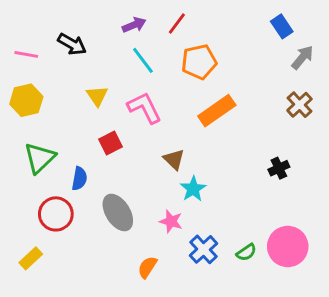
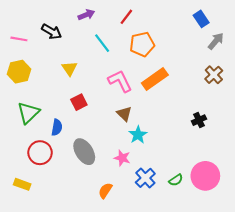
purple arrow: (134, 25) -> (86, 15), moved
pink L-shape: (144, 108) -> (120, 81), moved
yellow rectangle: (31, 258) -> (22, 184), turned 63

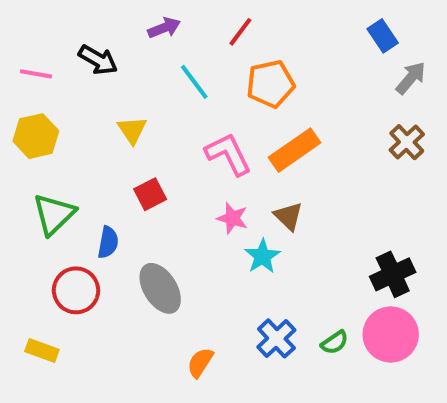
brown triangle: (124, 114) -> (288, 216), moved
black cross: (199, 120) -> (393, 274), moved, size x1.5
pink star: (122, 158) -> (232, 218), moved

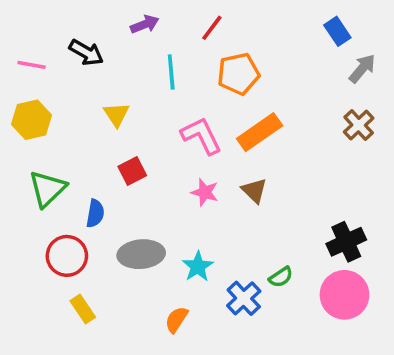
cyan line: (194, 82) -> (171, 72), turned 32
cyan star: (262, 256) -> (198, 267), moved
gray ellipse: (160, 288) -> (141, 254), turned -63
green semicircle: (335, 342) -> (281, 277), moved
yellow rectangle: (42, 351) -> (83, 309), moved, turned 36

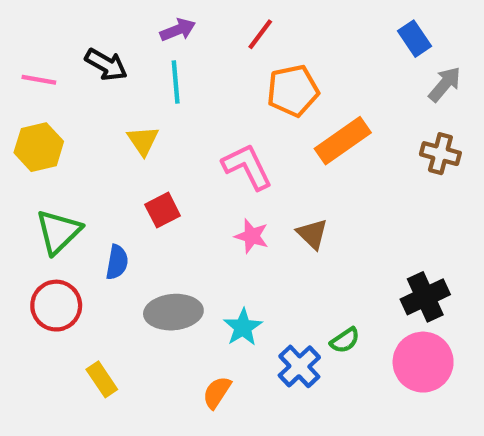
cyan line: (171, 72) -> (176, 82), moved
brown cross: (359, 125) -> (440, 154), turned -32
orange rectangle: (260, 132) -> (343, 141), moved
red circle: (67, 256) -> (56, 306), moved

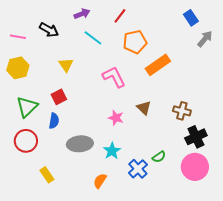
cyan line: (176, 82) -> (93, 38), moved, turned -48
brown cross: (440, 154) -> (182, 111), moved
red square: (163, 210) -> (59, 97), moved
pink star: (252, 236) -> (116, 118), moved

